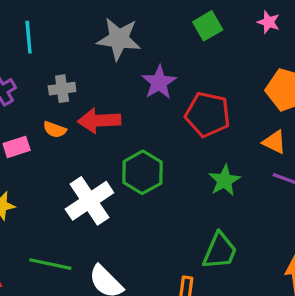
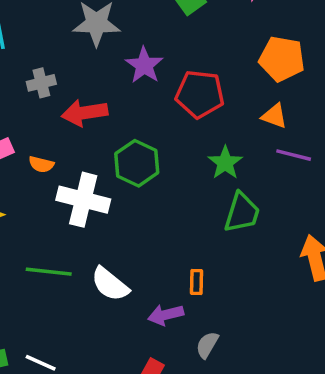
orange semicircle: (55, 130) -> (41, 164), moved
white cross: (89, 201) -> (83, 200), turned -36
green trapezoid: (220, 251) -> (242, 213), moved

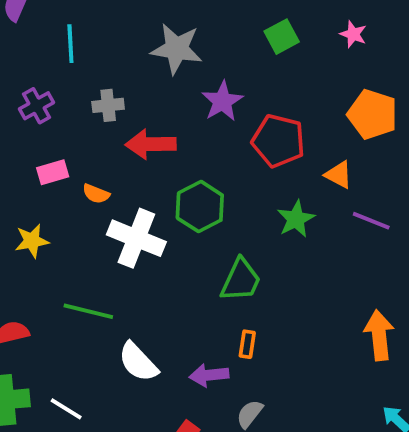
orange triangle: (274, 116) -> (339, 175), moved
green trapezoid: (242, 213) -> (241, 280), moved
white semicircle: (110, 284) -> (138, 362), moved

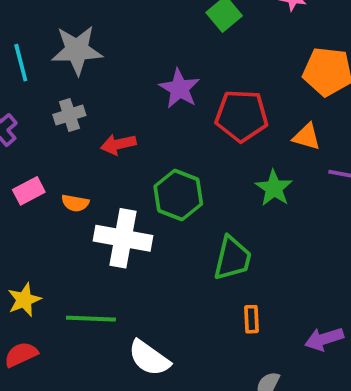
gray star: (177, 49) -> (77, 50), moved
red arrow: (151, 144) -> (118, 144), size x0.7
yellow star: (32, 241) -> (24, 300), moved
purple arrow: (209, 375) -> (324, 339), moved

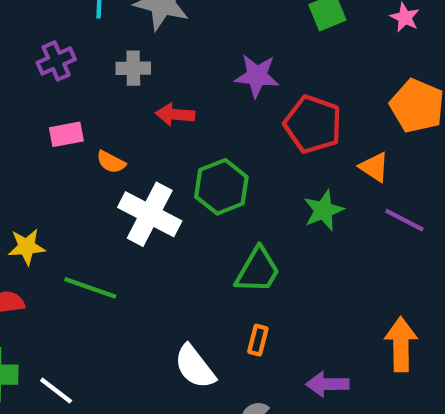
purple star: (179, 89) -> (257, 76), turned 30
white semicircle: (149, 358) -> (195, 367), moved

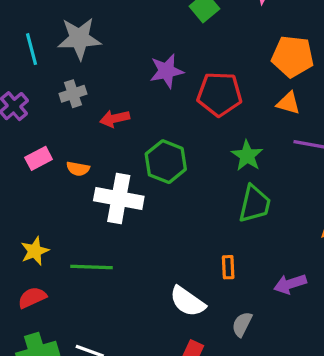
orange triangle: (374, 167) -> (288, 103), moved
green trapezoid: (258, 270) -> (255, 204), moved

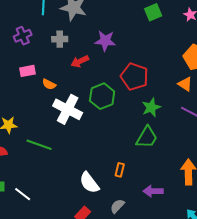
purple star: (167, 71) -> (105, 41), moved
red pentagon: (219, 94) -> (134, 77), moved
red arrow: (115, 119) -> (80, 61), turned -30

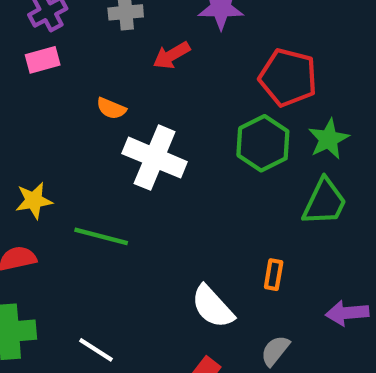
pink rectangle: (28, 71) -> (43, 60), moved
green hexagon: (102, 96) -> (263, 143), moved
white line: (23, 194) -> (96, 350), moved

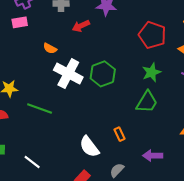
red pentagon: (288, 77) -> (152, 35), moved
green hexagon: (263, 143) -> (103, 74), moved
orange rectangle: (274, 275) -> (120, 134), turned -40

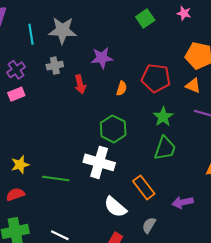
red arrow: (81, 26) -> (80, 84), turned -66
orange semicircle: (50, 48) -> (122, 88), moved, turned -88
white cross: (68, 74) -> (99, 162), moved
orange rectangle: (120, 134) -> (144, 187), size x1.6

